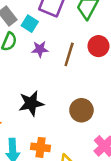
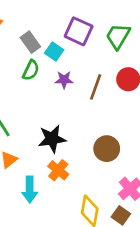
orange cross: (41, 147) -> (58, 170), moved, turned 30

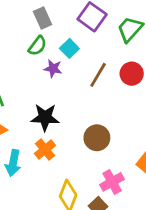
cyan square: (54, 52) -> (69, 48), moved
purple star: (64, 80) -> (53, 69), moved

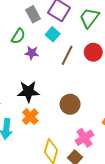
gray rectangle: (42, 18) -> (33, 14), moved
cyan square: (69, 48) -> (53, 34), moved

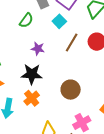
purple star: (32, 53) -> (38, 49), moved

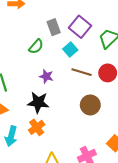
brown line: (72, 42) -> (82, 72), turned 72
brown circle: (71, 90) -> (90, 105), moved

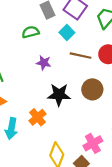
green semicircle: (36, 47) -> (31, 32), turned -140
black star: (38, 102) -> (59, 95), moved

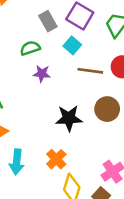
purple star: (44, 63) -> (42, 74), moved
orange cross: (37, 117) -> (56, 159), moved

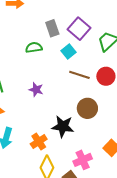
purple star: (42, 74) -> (36, 90), moved
black star: (69, 118) -> (63, 126), moved

